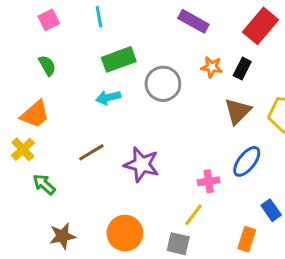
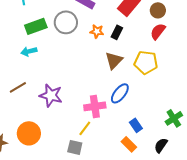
gray circle: (163, 84) -> (66, 22), moved
pink cross: (209, 181) -> (95, 106), size x1.5
orange circle: (125, 233) -> (29, 133), moved
orange rectangle: (247, 239) -> (129, 144), moved, turned -63

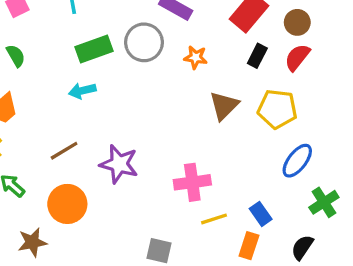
black rectangle: (117, 32) -> (257, 56), moved
blue ellipse: (120, 93) -> (297, 161), moved
yellow line: (85, 128) -> (214, 219), moved, turned 35
orange circle: (29, 133) -> (67, 204), moved
orange rectangle: (129, 144) -> (249, 246), turned 63

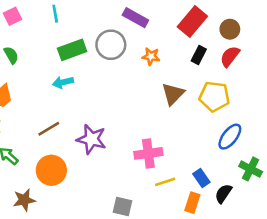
green cross: (324, 202) -> (251, 169), turned -30
black semicircle: (302, 247) -> (223, 194), moved

